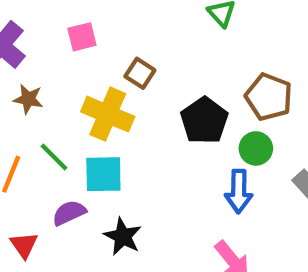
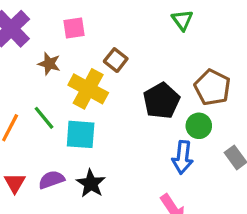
brown star: (28, 99) -> (49, 64), moved
purple semicircle: (69, 213) -> (51, 180), moved

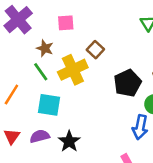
yellow cross: (88, 89) -> (73, 70), turned 32
green line: (44, 118) -> (41, 72), moved
cyan square: (81, 134) -> (49, 105), moved

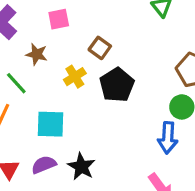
yellow cross: (73, 70) -> (75, 77), size x0.6
green line: (41, 72) -> (16, 83), moved
black pentagon: (128, 83) -> (117, 85), moved

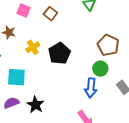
pink square: (59, 19) -> (24, 11), turned 32
brown square: (100, 48) -> (50, 14), moved

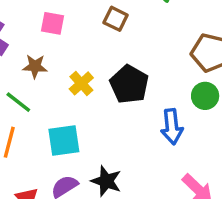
brown square: (50, 14) -> (116, 19), moved
blue arrow: (91, 88) -> (172, 127), moved

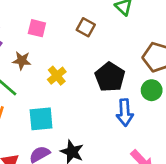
black pentagon: (129, 84) -> (110, 77), moved

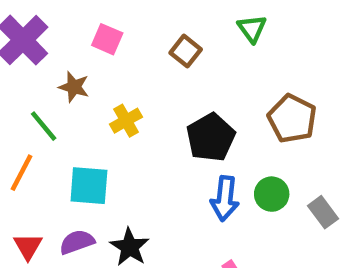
green circle: (152, 90) -> (272, 194), moved

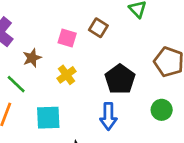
pink square: (107, 39) -> (67, 38), moved
brown star: (74, 87) -> (32, 58), turned -30
blue arrow: (225, 198) -> (108, 116), moved

